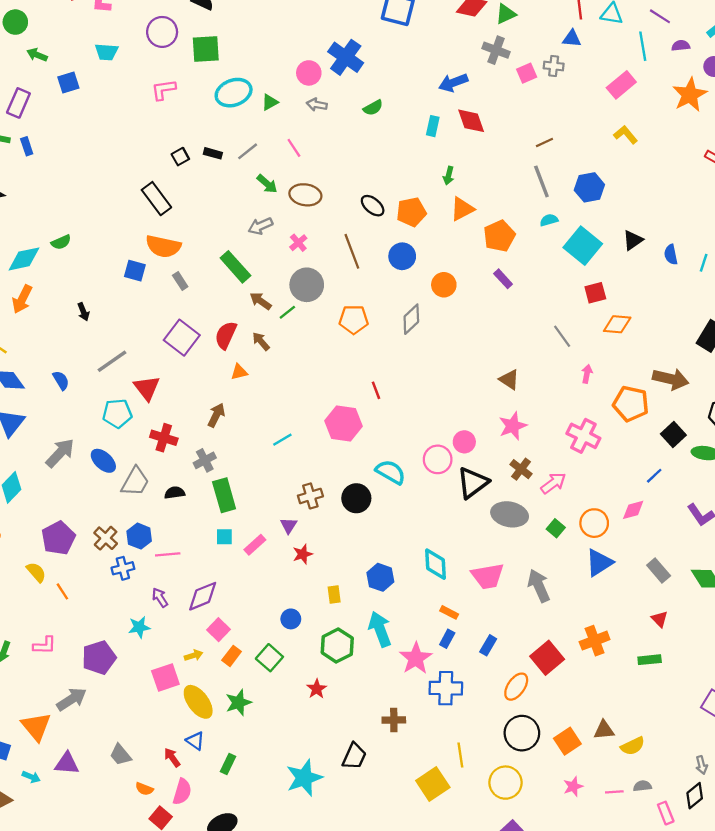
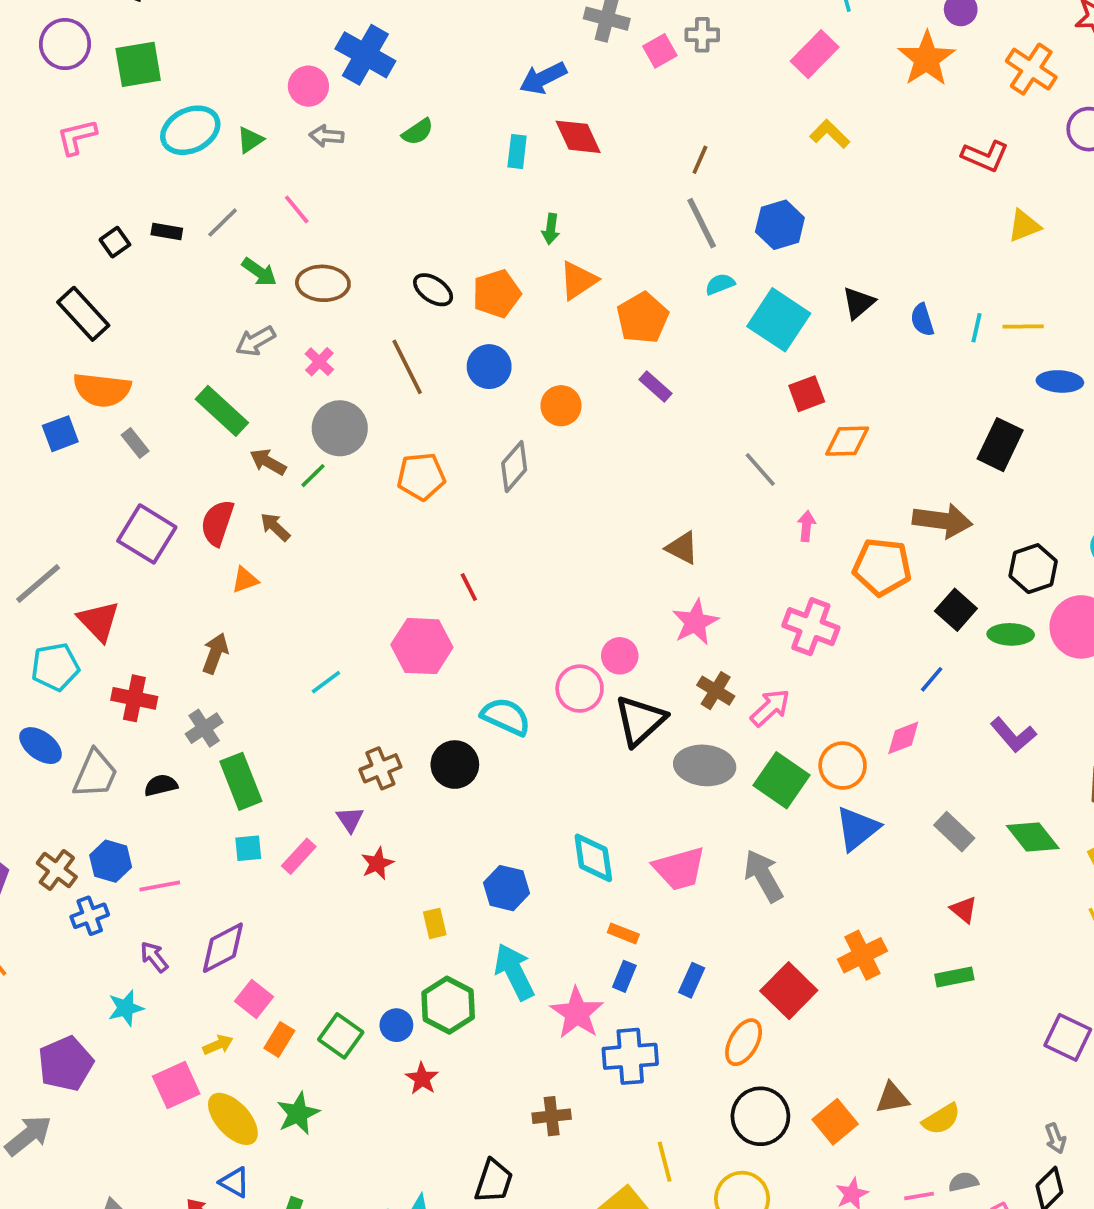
brown line: (544, 142) -> (700, 160), turned -36
blue square: (135, 271) -> (60, 434), turned -30
green square: (556, 528) -> (781, 780), size x1.8
blue circle: (291, 619) -> (396, 1025), moved

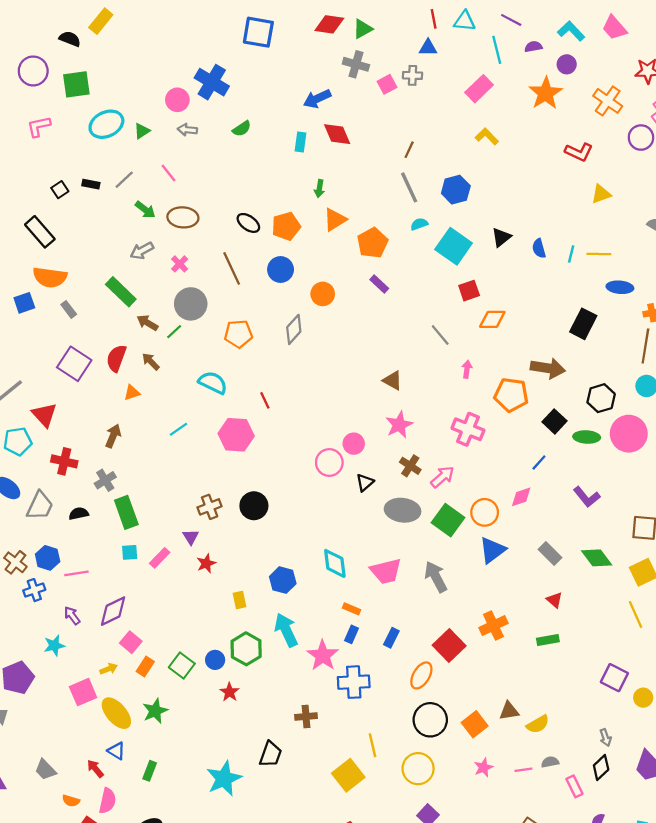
cyan line: (326, 682) -> (178, 429), moved
cyan semicircle: (506, 717) -> (213, 383), moved
black triangle: (640, 721) -> (365, 482), size x0.6

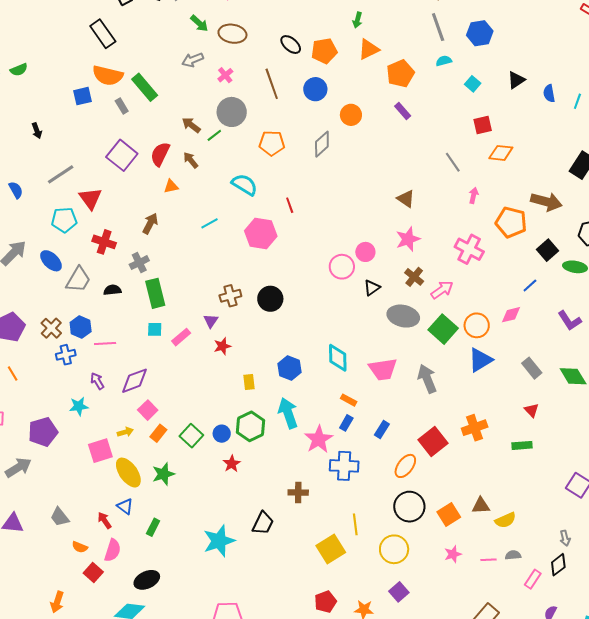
cyan square: (454, 246) -> (473, 84), size x0.5
green rectangle: (121, 292) -> (145, 87), moved
pink rectangle: (574, 786) -> (533, 579), turned 54

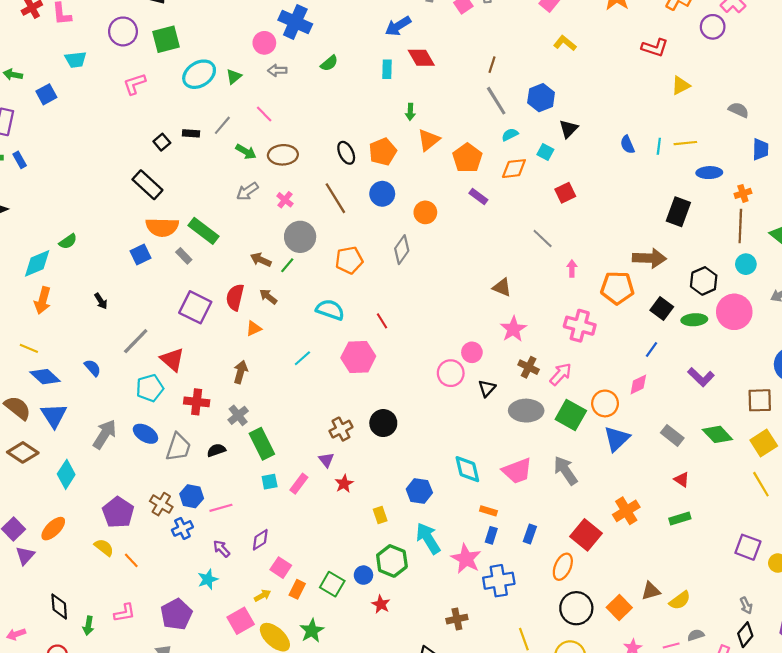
black ellipse: (291, 45) -> (346, 153), turned 35
black triangle: (516, 80) -> (568, 129), moved
orange diamond: (501, 153) -> (514, 169), moved
purple diamond: (135, 381) -> (260, 540), size x0.7

